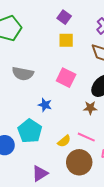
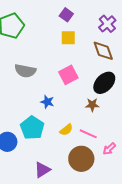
pink square: (66, 78) -> (68, 75), turned 36
yellow semicircle: (64, 141) -> (66, 130), moved

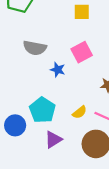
blue star: (47, 102) -> (58, 70), moved
purple triangle: (42, 170) -> (53, 140), moved

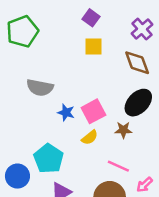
pink square: (82, 52) -> (93, 111), moved
yellow semicircle: (80, 112) -> (90, 137), moved

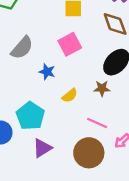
gray semicircle: (40, 88) -> (22, 48), turned -60
pink square: (93, 111) -> (70, 44), moved

